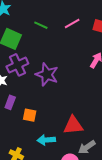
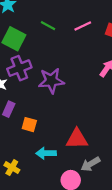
purple star: (47, 74) -> (51, 81), turned -30

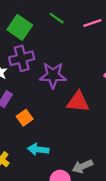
orange square: (29, 125) -> (25, 118), turned 32
red triangle: (77, 139) -> (78, 102), moved

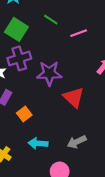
pink line: (92, 23) -> (79, 33), moved
red triangle: (78, 102) -> (74, 97), turned 40
gray arrow: (82, 166) -> (77, 142), moved

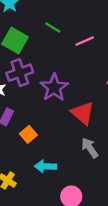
purple star: (49, 73) -> (54, 88), turned -30
gray arrow: (77, 142) -> (90, 148), moved, turned 84

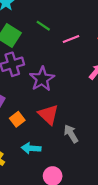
red triangle: (83, 113) -> (48, 115), moved

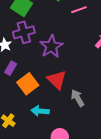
orange square: (17, 119) -> (28, 84), size x1.5

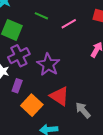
purple rectangle: (11, 68) -> (17, 86), moved

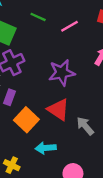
purple star: (48, 65) -> (62, 73), moved, turned 30

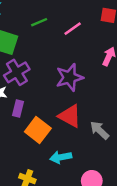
green line: (38, 17) -> (39, 22), turned -42

